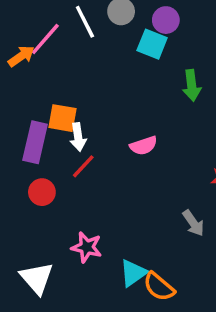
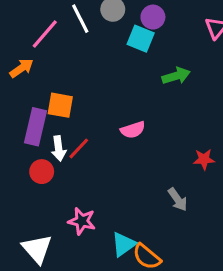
orange arrow: (21, 56) -> (22, 68), moved
green arrow: (192, 85) -> (176, 76), turned -100
white arrow: (78, 137) -> (59, 148), moved

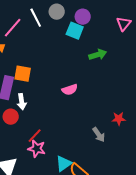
red line: (79, 148) -> (35, 136), moved
red star: (204, 159) -> (119, 119), moved

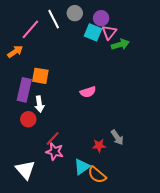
pink triangle: (124, 24) -> (109, 32), moved
green arrow: (98, 55) -> (120, 44), moved
red star: (119, 119) -> (99, 146), moved

